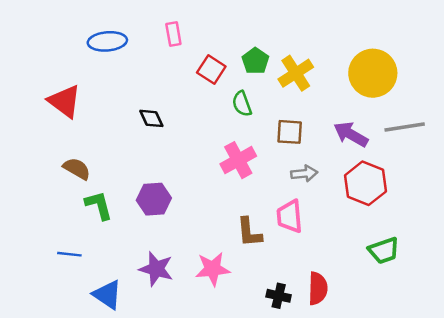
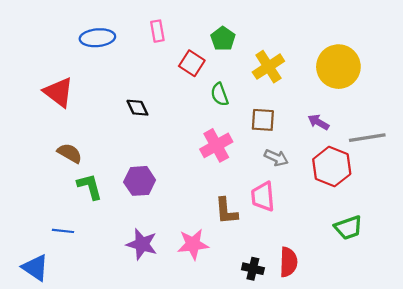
green pentagon: (255, 61) -> (223, 39), moved
gray line: (405, 127) -> (367, 138), moved
purple arrow: (351, 134) -> (318, 122), size x0.7
gray arrow: (304, 173) -> (276, 158), turned 30
blue triangle: (107, 295) -> (35, 268), moved

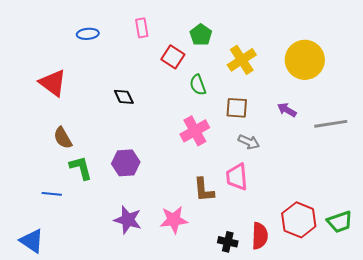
blue ellipse: (97, 38) -> (88, 34), size x0.7
brown semicircle: (70, 153) -> (63, 138), turned -150
red hexagon: (332, 167) -> (299, 220), moved
green trapezoid: (348, 228) -> (340, 222), moved
blue line: (63, 231) -> (52, 194), moved

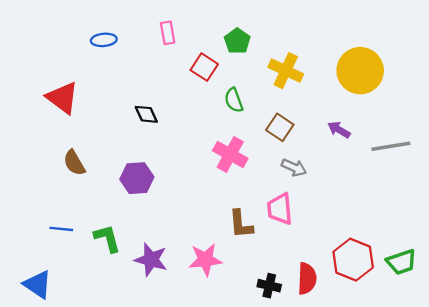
yellow cross: (242, 60) -> (286, 71), turned -32
brown square: (237, 108) -> (280, 127), turned 30
pink cross: (195, 131) -> (230, 154), turned -32
purple hexagon: (126, 163) -> (137, 178), moved
green L-shape: (81, 168) -> (107, 238), moved

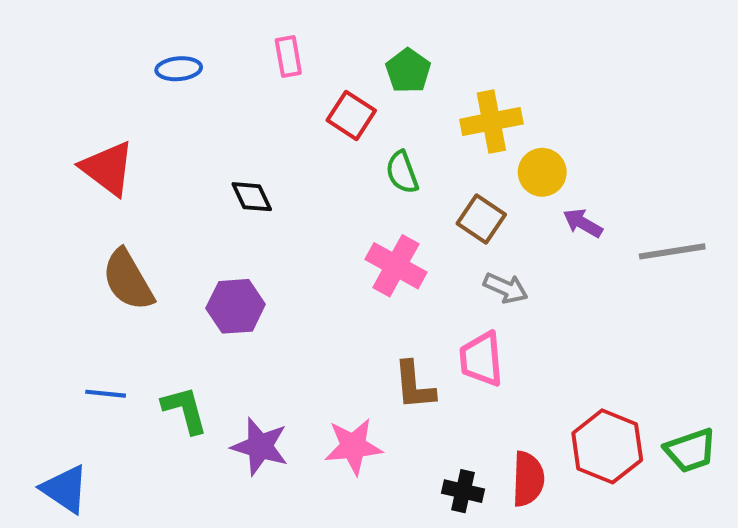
yellow cross: (286, 71) -> (491, 122), turned -36
yellow circle: (360, 71) -> (542, 172), moved, size x0.6
brown semicircle: (74, 163) -> (128, 280), size x1.4

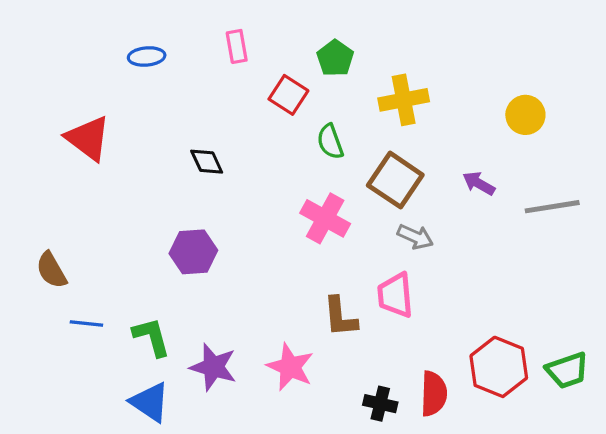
yellow circle: (542, 172) -> (525, 115), moved
brown square: (481, 219) -> (395, 180), size x1.4
brown semicircle: (128, 280) -> (51, 270), moved, size x0.7
pink star: (353, 446) -> (290, 367), turned 30
blue triangle: (65, 489) -> (150, 402), moved

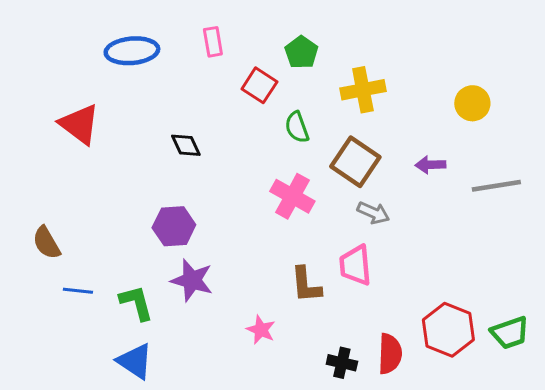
blue ellipse: (147, 56) -> (132, 51), size x1.6
purple arrow: (479, 183) -> (430, 165), turned -32
purple star: (213, 367) -> (192, 280), moved
pink star: (290, 367) -> (261, 330), size x0.7

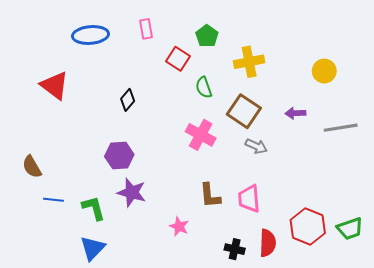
black diamond: (186, 145) -> (128, 100), turned 65
pink trapezoid: (355, 265) -> (249, 199), moved
blue triangle: (135, 361) -> (93, 248), turned 40

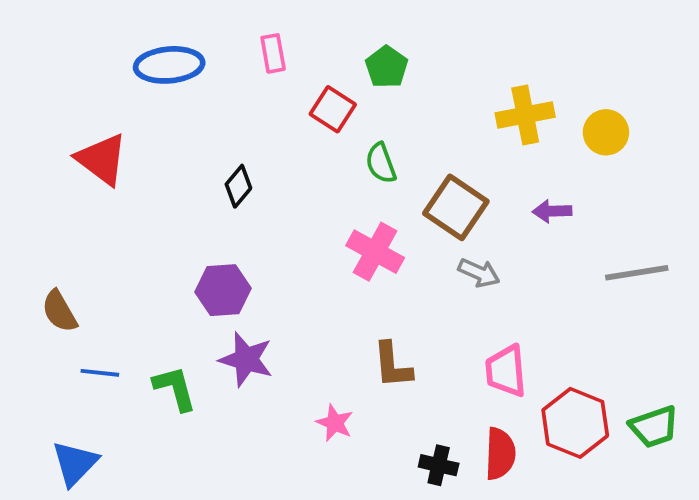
yellow cross: (249, 62) -> (525, 115), moved
gray line: (341, 128) -> (637, 273), moved
pink trapezoid: (249, 199) -> (506, 371), moved
blue triangle: (93, 248) -> (75, 463), moved

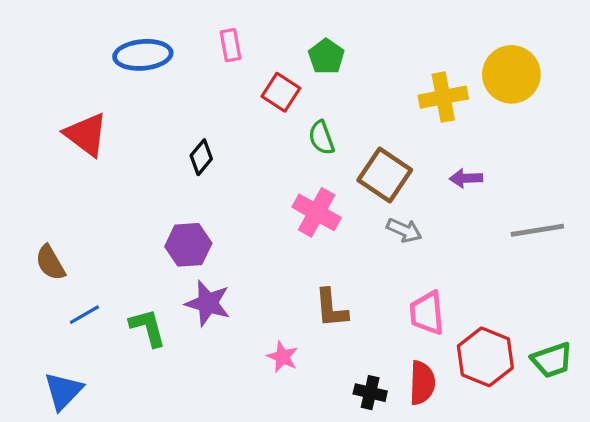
yellow circle: (606, 132) -> (511, 74), moved, size x1.5
blue line: (100, 373) -> (84, 315), turned -36

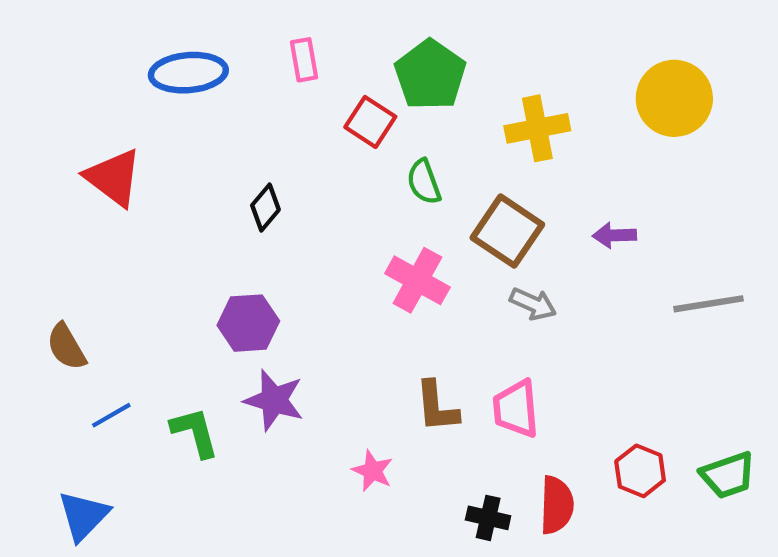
green pentagon: (326, 57) -> (430, 75), size x1.5
yellow cross: (443, 97) -> (537, 128), moved
pink trapezoid: (427, 313) -> (516, 409), moved
red hexagon: (485, 357) -> (640, 471), size x0.7

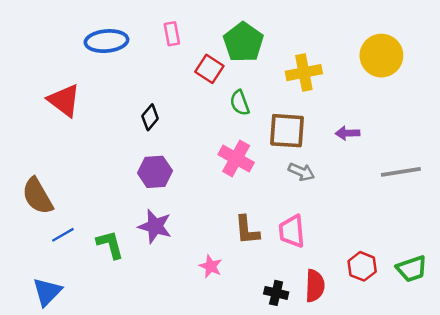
brown square: (507, 231) -> (287, 131), turned -30
purple hexagon: (248, 323) -> (155, 172), moved
brown semicircle: (66, 347) -> (37, 196), size x1.4

